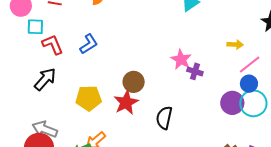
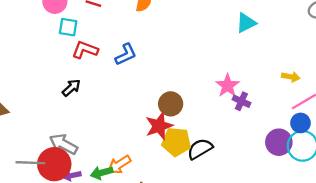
red L-shape: (53, 45) -> (85, 50), turned -55
black arrow: (45, 79) -> (71, 88), size x0.7
yellow pentagon: (89, 98) -> (176, 142), moved
black semicircle: (164, 118) -> (200, 149), turned 40

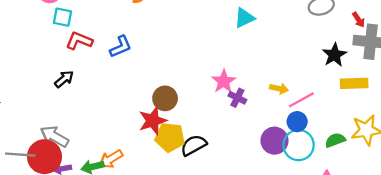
yellow arrow: (291, 77) -> (279, 89), moved

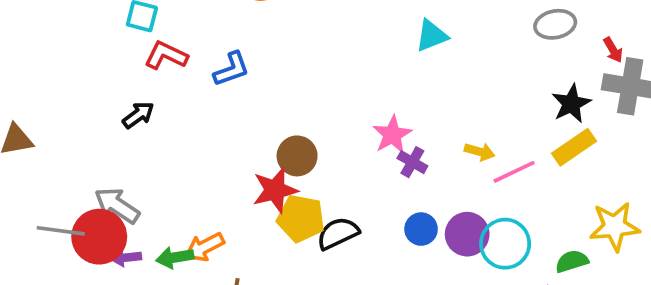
yellow rectangle: (354, 83) -> (574, 147), moved, turned -36
blue circle: (297, 122) -> (421, 229), moved
green semicircle: (335, 140) -> (572, 261), moved

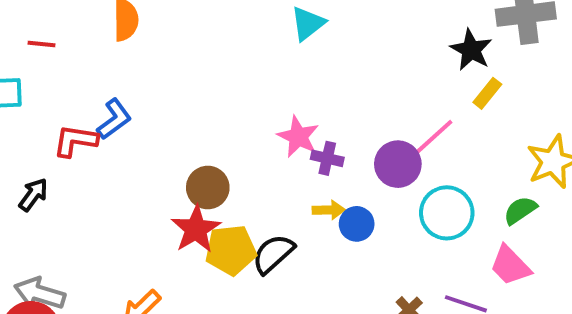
red L-shape: (166, 55) -> (75, 141), moved
yellow rectangle: (574, 147) -> (487, 93), size x0.7
yellow arrow: (480, 152) -> (329, 210), moved
purple circle: (467, 234) -> (398, 164), moved

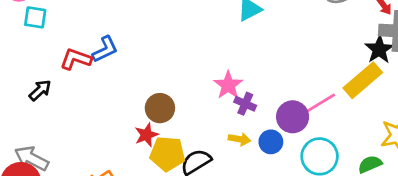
black star: (471, 50) -> (379, 49), moved
yellow rectangle: (487, 93) -> (363, 80), size x1.8
blue circle: (357, 224) -> (271, 142), moved
red star: (196, 229) -> (146, 135), size x0.7

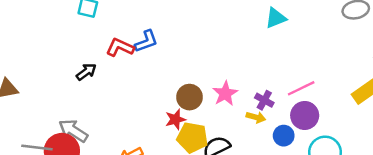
pink star: (228, 85) -> (225, 94), moved
pink line: (321, 103) -> (301, 88), moved
yellow arrow: (239, 139) -> (256, 117), moved

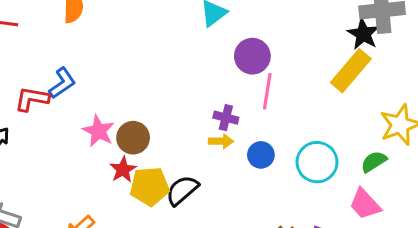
pink line: (301, 88) -> (267, 91), turned -40
pink star: (225, 94) -> (99, 131), moved
purple circle: (305, 115) -> (252, 56), moved

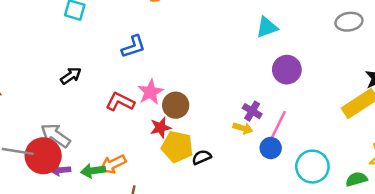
pink line: (267, 91) -> (279, 124), moved
red L-shape: (32, 99) -> (120, 102), moved
black semicircle: (182, 190) -> (202, 157), size x0.7

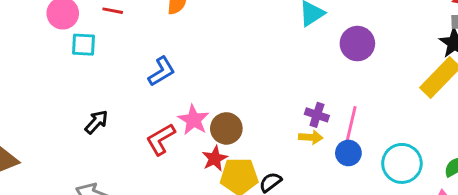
purple circle: (287, 70) -> (357, 44), moved
red L-shape: (120, 102) -> (161, 139), turned -44

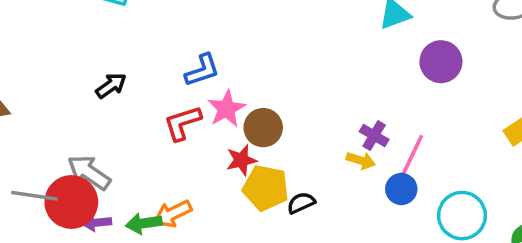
blue L-shape: (162, 71) -> (202, 70), moved

